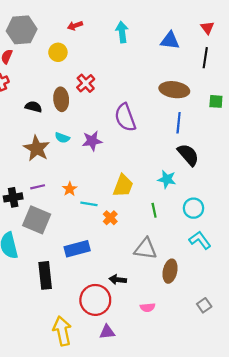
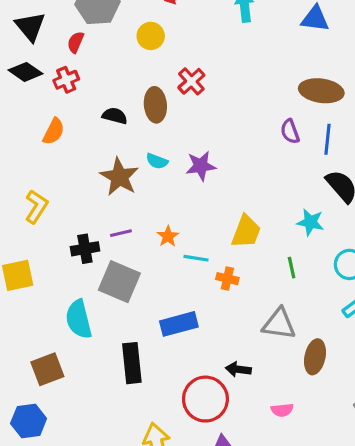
purple semicircle: (125, 117) -> (290, 131), moved, size x0.6
orange cross: (110, 218) -> (227, 279), turned -32

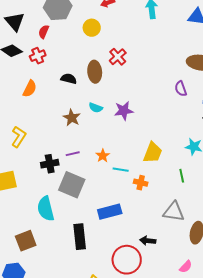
brown star: (119, 177) -> (72, 118), size x0.7
pink semicircle: (282, 410) -> (186, 267), moved, turned -40

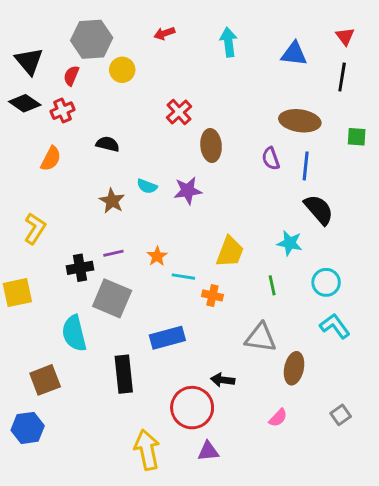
yellow circle: (92, 28) -> (122, 70), moved
brown ellipse: (95, 72) -> (211, 146), moved

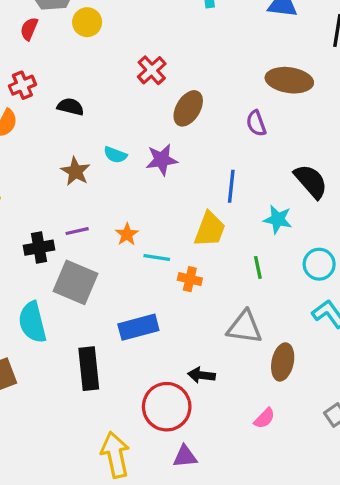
red cross: (63, 111) -> (22, 85), moved
brown ellipse: (211, 146) -> (188, 108), turned 36
blue line: (306, 166) -> (231, 186), moved

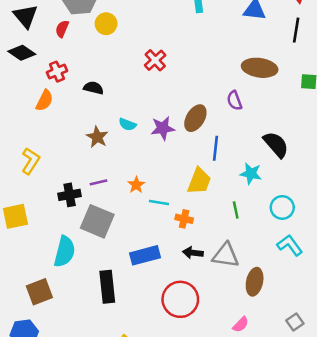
brown ellipse: (188, 108) -> (195, 118), moved
cyan semicircle: (32, 322) -> (65, 252), turned -152
black arrow: (201, 375) -> (193, 253), moved
red circle: (167, 407) -> (180, 299), moved

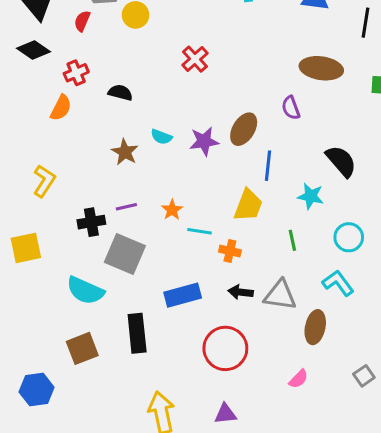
cyan L-shape: (290, 245) -> (338, 283), moved
cyan semicircle: (65, 252) -> (85, 291), turned 100
brown square: (39, 292) -> (82, 348), moved

